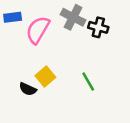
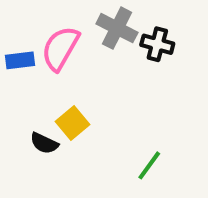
blue rectangle: (13, 17) -> (20, 60), moved
green line: (88, 82) -> (149, 165), moved, turned 66

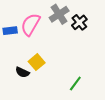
gray cross: (117, 28) -> (59, 14), turned 30
black cross: (157, 44) -> (79, 22), turned 35

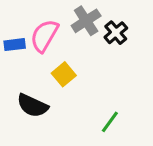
yellow square: (37, 62) -> (64, 74), moved
black semicircle: (22, 72) -> (32, 106), size x1.5

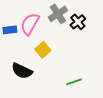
green line: (110, 122) -> (74, 82), turned 35

